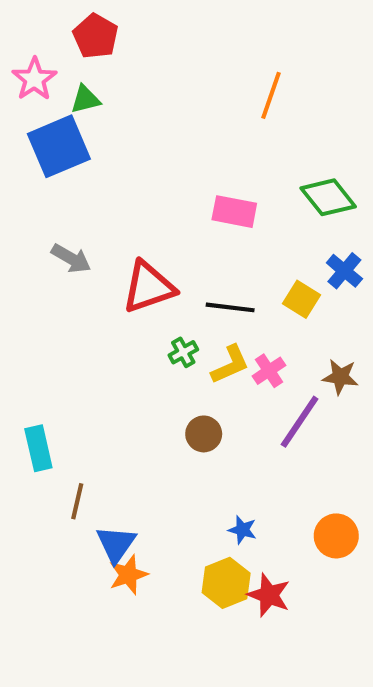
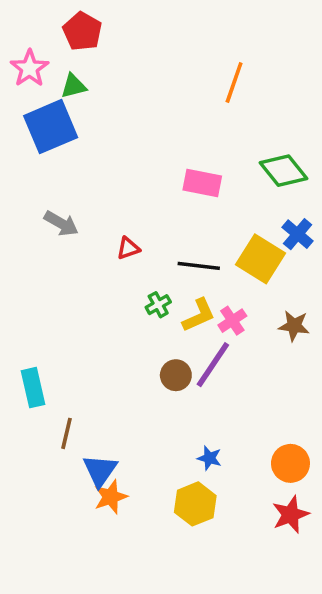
red triangle: (149, 287) -> (128, 248), size x0.5
yellow square: (302, 299) -> (260, 259), size x1.5
purple line: (300, 422) -> (213, 365), moved
red star: (269, 595) -> (290, 515), moved, turned 30

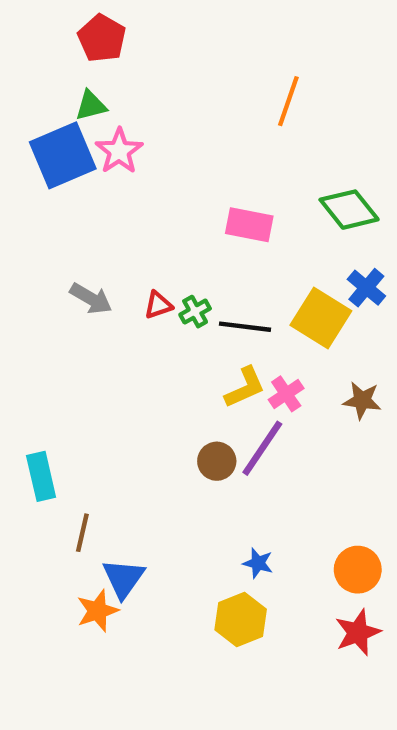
pink star: (29, 68) -> (119, 151), moved
gray arrow: (61, 224) -> (91, 299), moved
green cross: (158, 305) -> (195, 312), moved
orange star: (111, 497) -> (97, 611), moved

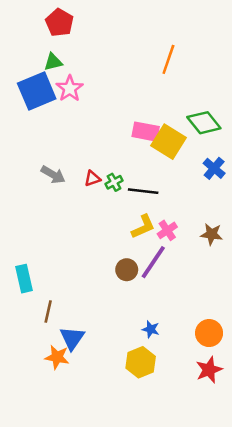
yellow square: (321, 318) -> (168, 142), moved
orange star: (97, 611) -> (57, 357), turned 30

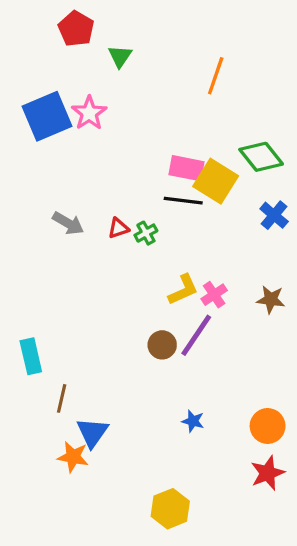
green triangle: (53, 62) -> (120, 56), moved, turned -42
black line: (143, 191) -> (183, 201), moved
yellow hexagon: (141, 362) -> (170, 509), moved

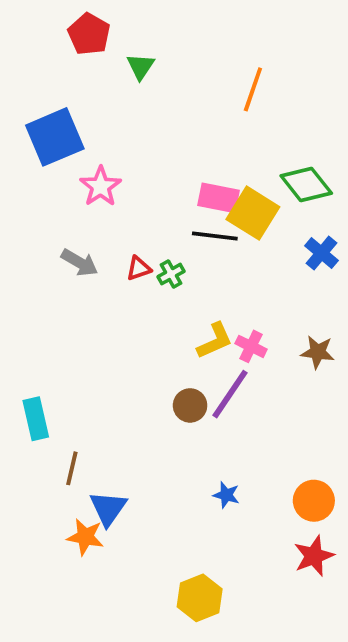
pink star: (89, 113) -> (101, 186), moved
pink cross: (214, 295) -> (251, 346), turned -30

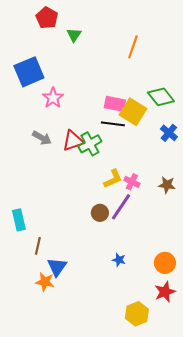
red triangle: (139, 268) -> (73, 141), size x1.6
green cross: (171, 274) -> (90, 144), size x1.6
yellow hexagon: (200, 598) -> (137, 314), moved

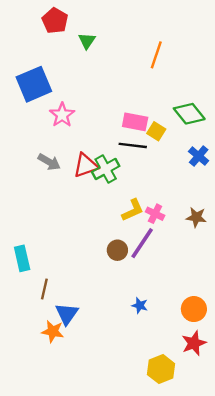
yellow square: (133, 112) -> (156, 131), size x0.6

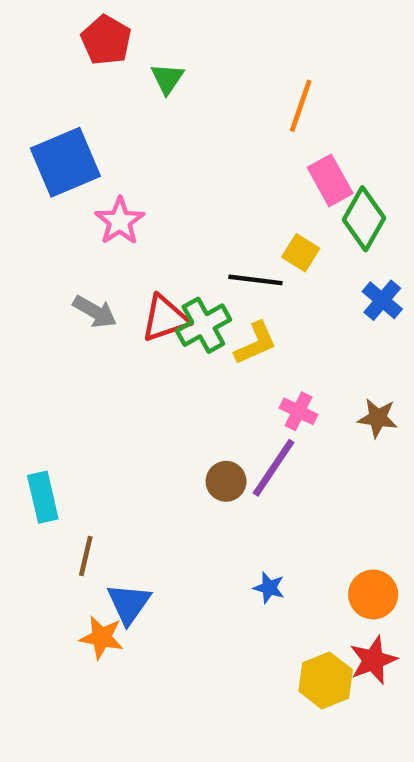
green diamond: (189, 114) -> (364, 219), turned 68
pink rectangle: (135, 122) -> (330, 180), moved, turned 50
yellow L-shape: (133, 210) -> (255, 343), moved
yellow hexagon: (161, 369) -> (326, 680), moved

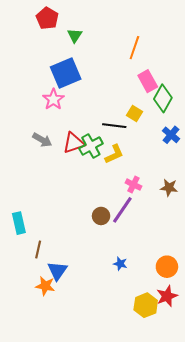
blue square: (65, 162) -> (66, 73), moved

